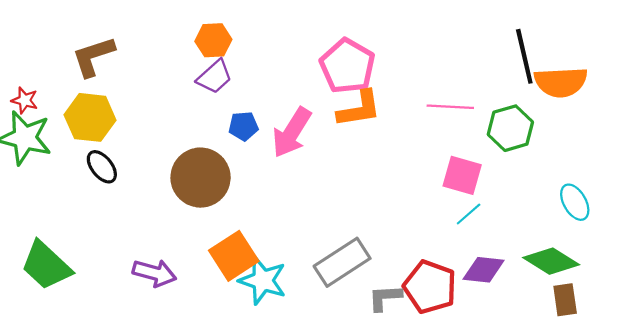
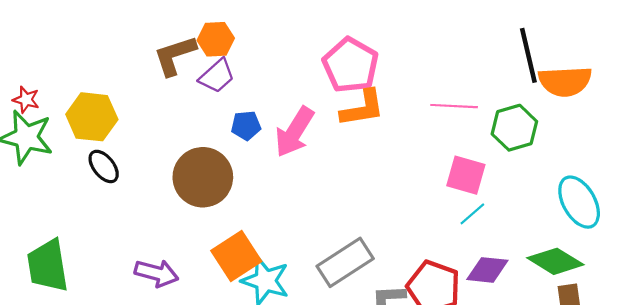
brown L-shape: (93, 56) -> (175, 55), moved
cyan ellipse: (575, 202) -> (579, 202), size x1.4
green trapezoid: (46, 265) -> (48, 266), turned 38

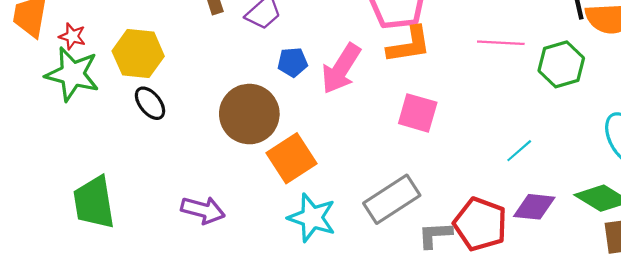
pink square: (466, 175) -> (418, 113), moved
orange square: (236, 256) -> (291, 158), moved

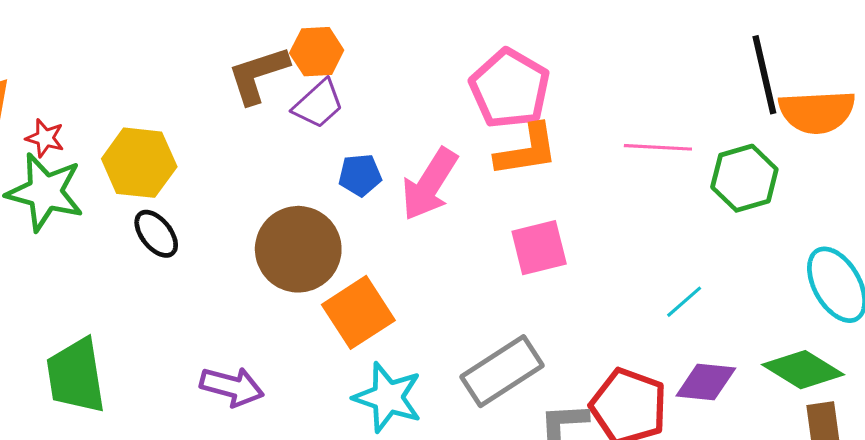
pink square: (418, 113) -> (539, 248), turned -30

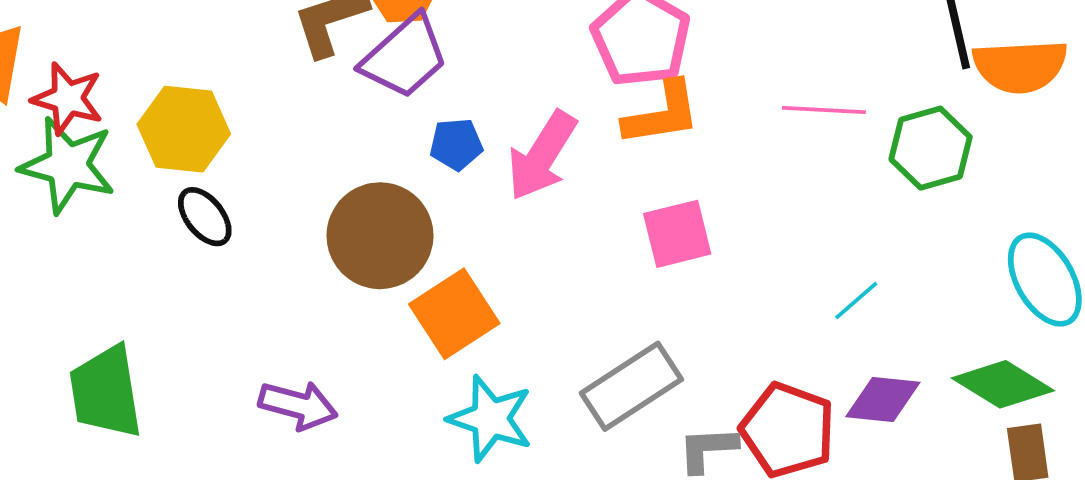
purple trapezoid: (318, 104) -> (405, 57), size x1.4
red star: (45, 138) -> (68, 99), size x1.5

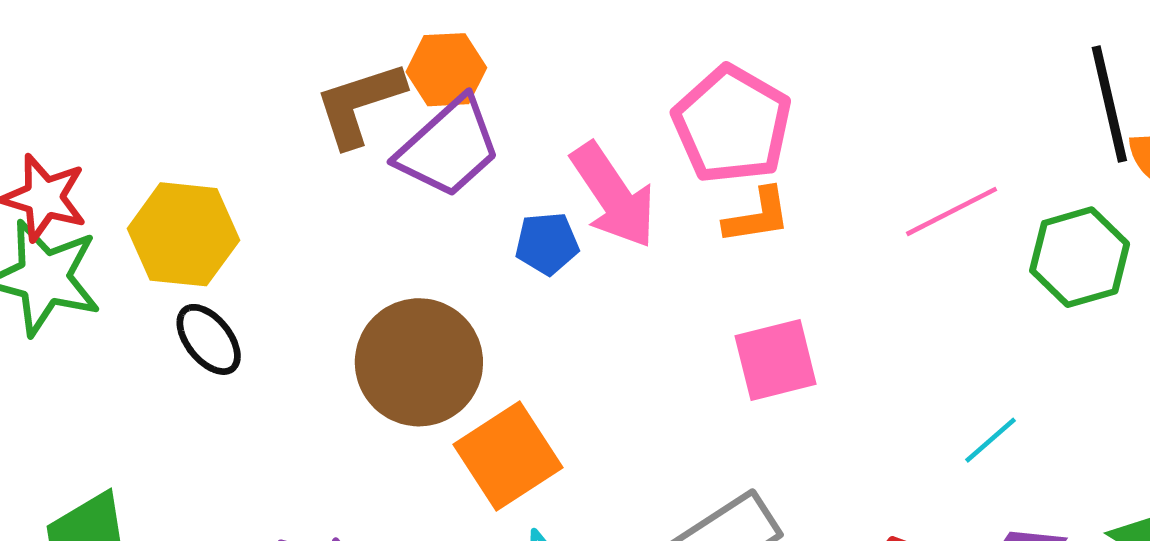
pink line: (824, 110) -> (952, 211), turned -30
orange L-shape: (662, 114) -> (757, 216), size x0.7
blue pentagon: (456, 144) -> (547, 243), moved
pink arrow: (542, 156) -> (613, 195), moved, turned -66

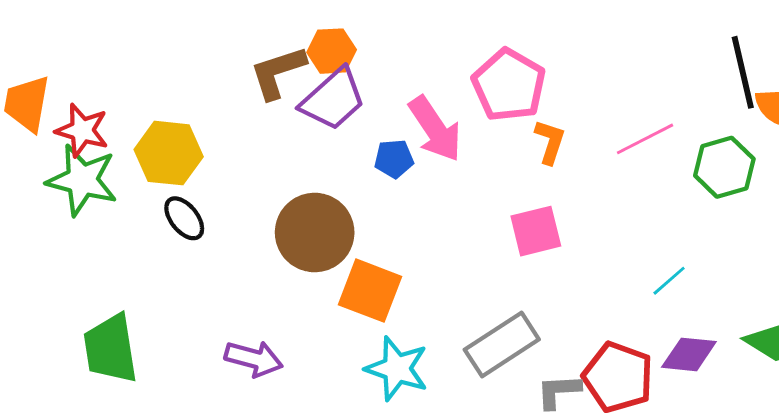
orange L-shape: (757, 216) -> (550, 142), moved, turned -63
orange square: (508, 456) -> (370, 291), turned -36

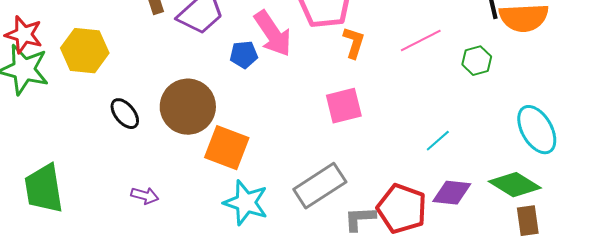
green hexagon: (724, 167) -> (477, 61), size x0.7
black ellipse: (184, 218) -> (125, 114), moved
purple arrow: (254, 359) -> (145, 196), size x0.7

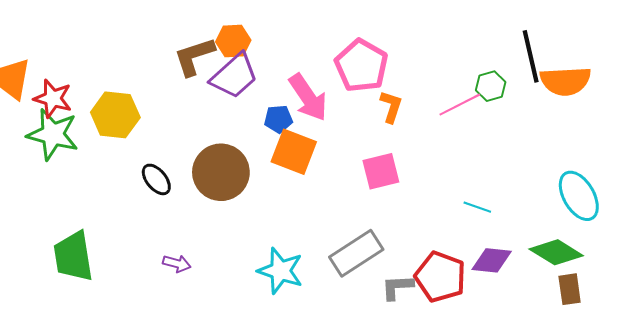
green hexagon: (477, 61) -> (491, 86), moved
cyan line: (438, 141) -> (477, 207), turned 60
orange square: (227, 148) -> (294, 152), moved

